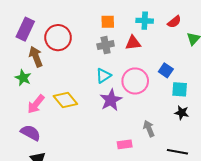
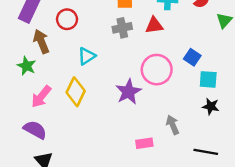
red circle: (58, 38) -> (67, 19), size x0.7
cyan triangle: (103, 76) -> (87, 56), moved
yellow diamond: (65, 100) -> (76, 92), turned 65

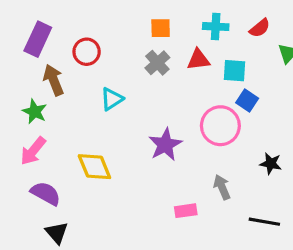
gray cross: (122, 28) -> (157, 63), turned -30
pink circle: (157, 70) -> (220, 126), moved
cyan square: (208, 79) -> (235, 71), moved
yellow diamond: (76, 92) -> (94, 167), moved, turned -48
pink arrow: (41, 97) -> (33, 151), moved

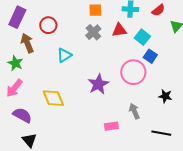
cyan square: (235, 71) -> (142, 37), turned 35

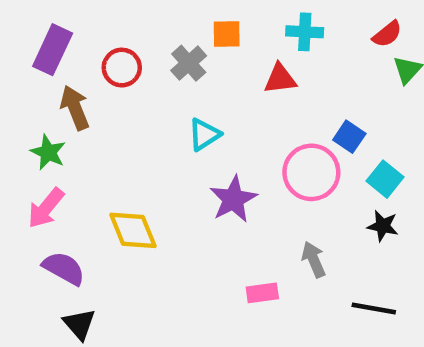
red semicircle: (158, 10) -> (387, 34), moved
gray cross: (93, 32) -> (189, 63), moved
cyan square: (142, 37) -> (385, 179), moved
cyan triangle: (64, 55) -> (204, 134), moved

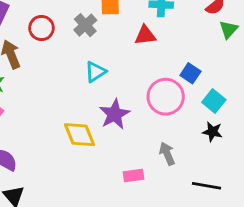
yellow diamond: (133, 230) -> (79, 135), moved

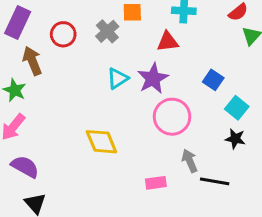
pink circle: (166, 97) -> (172, 117), moved
purple star: (115, 114) -> (153, 78), moved
black line: (207, 186) -> (215, 181), moved

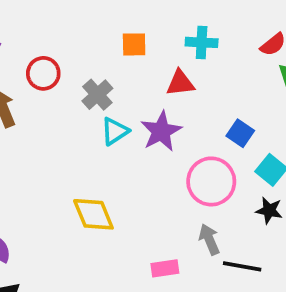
gray cross: (107, 31) -> (97, 95), moved
pink circle: (172, 117) -> (211, 181), moved

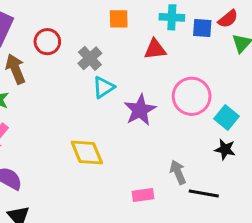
purple star: (161, 131) -> (140, 110), moved
blue square: (240, 133) -> (202, 28), moved, turned -30
pink circle: (211, 181) -> (192, 96), moved

